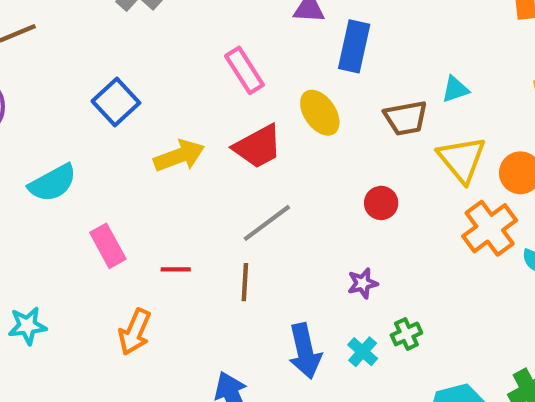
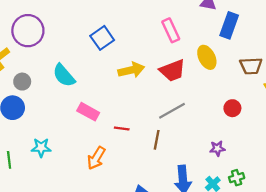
cyan semicircle: (53, 183) -> (64, 75), turned 70
pink rectangle: (108, 246) -> (88, 112), turned -40

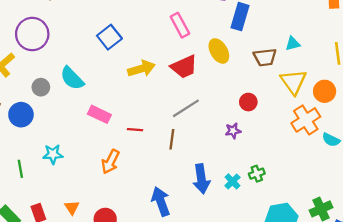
gray circle: (22, 82) -> (41, 87), moved
purple star: (217, 148) -> (233, 131), moved

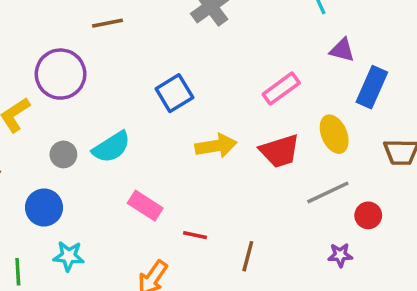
pink rectangle: (180, 25) -> (281, 89), turned 75
cyan semicircle: (72, 78) -> (111, 147), turned -85
gray line: (186, 108) -> (328, 192), moved
blue circle: (21, 115) -> (44, 207), moved

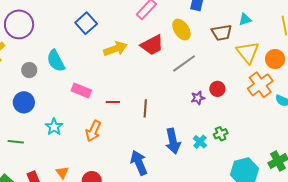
cyan semicircle: (111, 147) -> (56, 61), turned 105
red circle: (368, 215) -> (217, 89), moved
cyan star: (69, 256) -> (54, 127), moved, turned -30
green line: (18, 272) -> (16, 142), turned -70

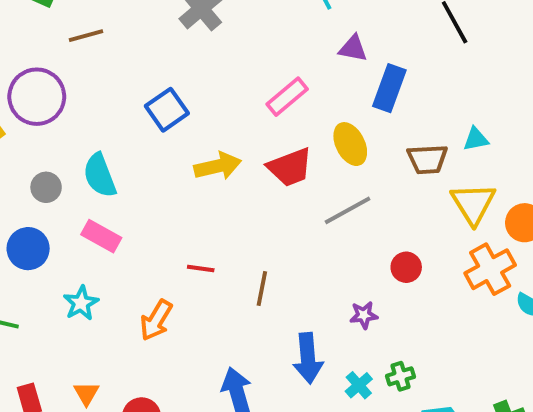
pink rectangle: (81, 91) -> (101, 236), moved
purple star: (198, 98) -> (364, 315), moved
green cross: (221, 134) -> (400, 376), moved
cyan cross: (200, 142) -> (359, 385), moved

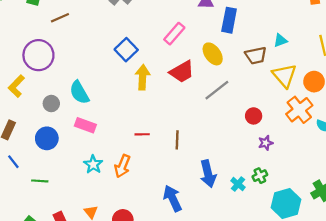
blue square: (167, 110) -> (126, 50), moved
yellow arrow: (218, 166) -> (143, 77), turned -65
cyan star: (81, 303) -> (93, 164), moved
purple star: (364, 315) -> (266, 143), moved

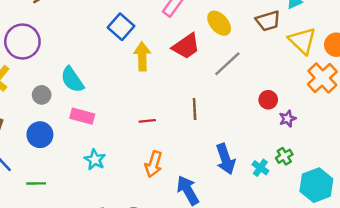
red circle: (254, 116) -> (268, 100), moved
brown line: (177, 140) -> (195, 109), moved
orange arrow: (122, 166) -> (154, 164), moved

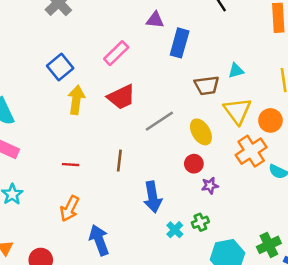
yellow ellipse: (219, 23) -> (201, 132), moved
blue arrow: (225, 159) -> (153, 197), moved

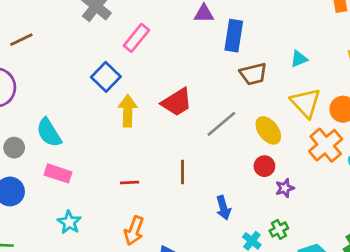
pink rectangle: (116, 53) -> (136, 38), moved
brown trapezoid: (207, 85) -> (253, 74), moved
blue arrow: (153, 197) -> (223, 208), size x0.7

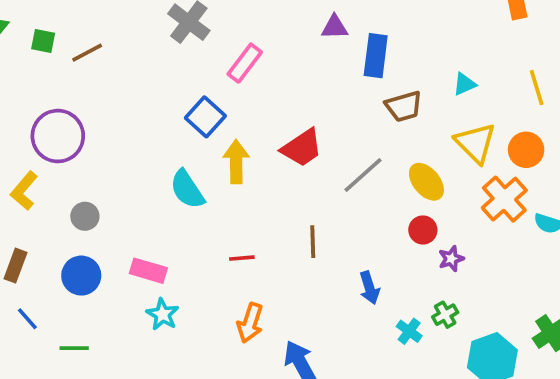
brown line: (21, 40) -> (87, 53), moved
cyan semicircle: (49, 133) -> (187, 189), moved
pink rectangle: (58, 173) -> (148, 271), moved

